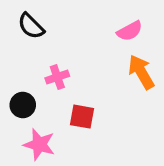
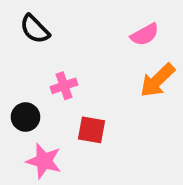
orange arrow: (141, 72) -> (157, 80), turned -104

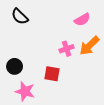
pink cross: (64, 86) -> (67, 49), moved

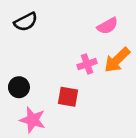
black semicircle: (20, 16) -> (26, 22), turned -72

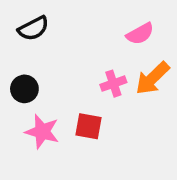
black circle: (19, 87) -> (24, 89), moved
pink star: (33, 120) -> (42, 132), moved

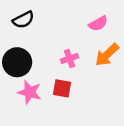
pink cross: (113, 84) -> (69, 58), moved
black circle: (24, 89) -> (17, 62), size x1.5

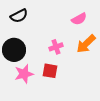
pink star: (30, 92) -> (24, 74), turned -30

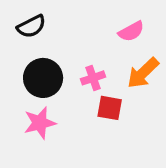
black circle: (14, 50) -> (43, 78), moved
red square: (50, 71) -> (110, 108), moved

